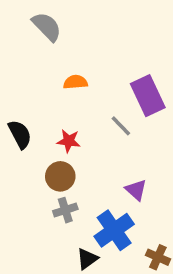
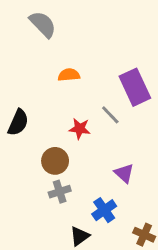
black semicircle: (20, 134) -> (18, 123), turned 52
red star: (69, 141) -> (80, 129), moved
blue cross: (114, 230) -> (104, 210), size x0.7

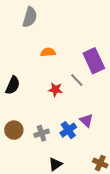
gray semicircle: (43, 24) -> (30, 17), turned 60
brown circle: (55, 161) -> (14, 130), moved
blue cross: (104, 210) -> (68, 130), moved

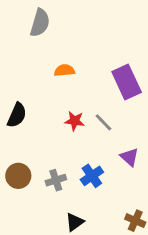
gray line: (77, 80) -> (103, 122), moved
purple triangle: (86, 120) -> (129, 157), moved

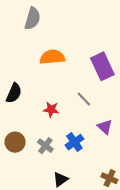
orange semicircle: (64, 70) -> (52, 57), size x1.5
red star: (75, 121) -> (51, 109), moved
gray cross: (56, 180) -> (45, 146), turned -35

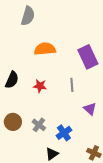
gray line: (84, 99) -> (72, 85), turned 40
red star: (51, 109) -> (40, 86), moved
blue cross: (74, 142) -> (64, 133), moved

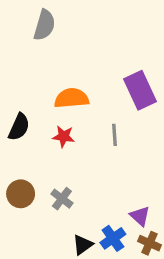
orange semicircle: (45, 49) -> (72, 98), moved
purple triangle: (90, 109) -> (140, 216), moved
blue cross: (64, 133) -> (113, 238), moved

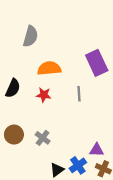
gray semicircle: (44, 25) -> (30, 36), moved
purple triangle: (140, 216) -> (97, 150), turned -40

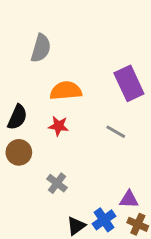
gray line: (79, 94) -> (116, 132), moved, turned -56
brown circle: (14, 135) -> (19, 152), moved

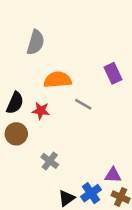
purple rectangle: (129, 83) -> (113, 73), size x0.7
red star: (58, 126) -> (41, 111), moved
gray line: (116, 132) -> (83, 104), moved

